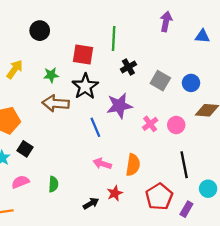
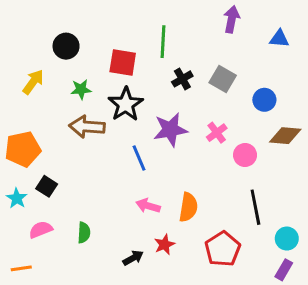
black circle: (40, 31) -> (66, 46), moved
gray square: (160, 81) -> (223, 79), moved
pink cross: (150, 124) -> (217, 133), moved
purple rectangle: (186, 209) -> (284, 270), moved

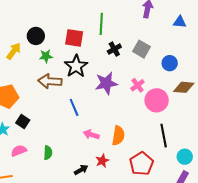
black circle: (66, 46) -> (36, 36), moved
pink circle: (245, 155) -> (157, 100), size x1.5
blue line: (139, 158) -> (74, 107), moved

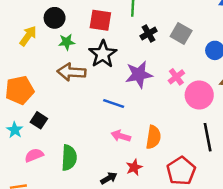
blue line: (74, 107) -> (114, 103), moved, turned -48
green semicircle: (48, 153) -> (69, 158), size x1.5

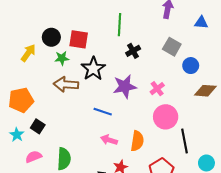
red square: (100, 20) -> (79, 39), moved
gray square: (181, 34) -> (172, 47), moved
pink circle: (199, 95) -> (166, 117), moved

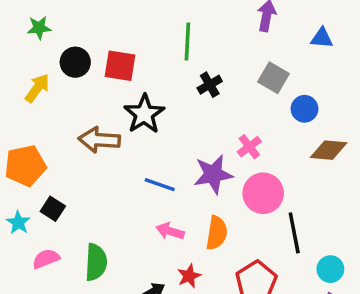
green star: (62, 58) -> (39, 28), moved
purple star: (125, 86) -> (213, 174), moved

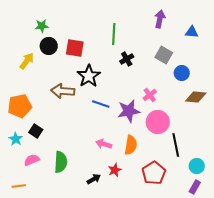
green star: (39, 28) -> (42, 26), moved
blue line: (160, 185) -> (101, 104), moved

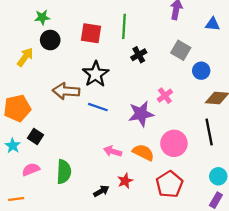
red square: (75, 48) -> (91, 33), moved
blue line: (101, 104) -> (98, 107), moved
pink circle: (158, 122) -> (174, 143), moved
orange semicircle: (131, 145) -> (143, 152), turned -72
black line: (176, 145) -> (209, 132), moved

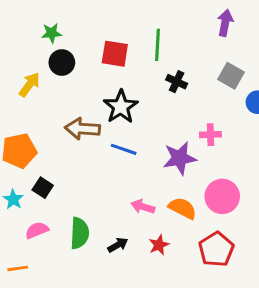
black cross: (139, 55) -> (177, 82), turned -35
pink cross: (165, 96) -> (210, 135), turned 35
black arrow: (101, 191) -> (118, 245), moved

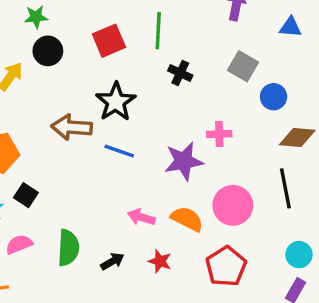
red square: (115, 54) -> (109, 41), turned -32
red star: (159, 245) -> (160, 261), turned -30

